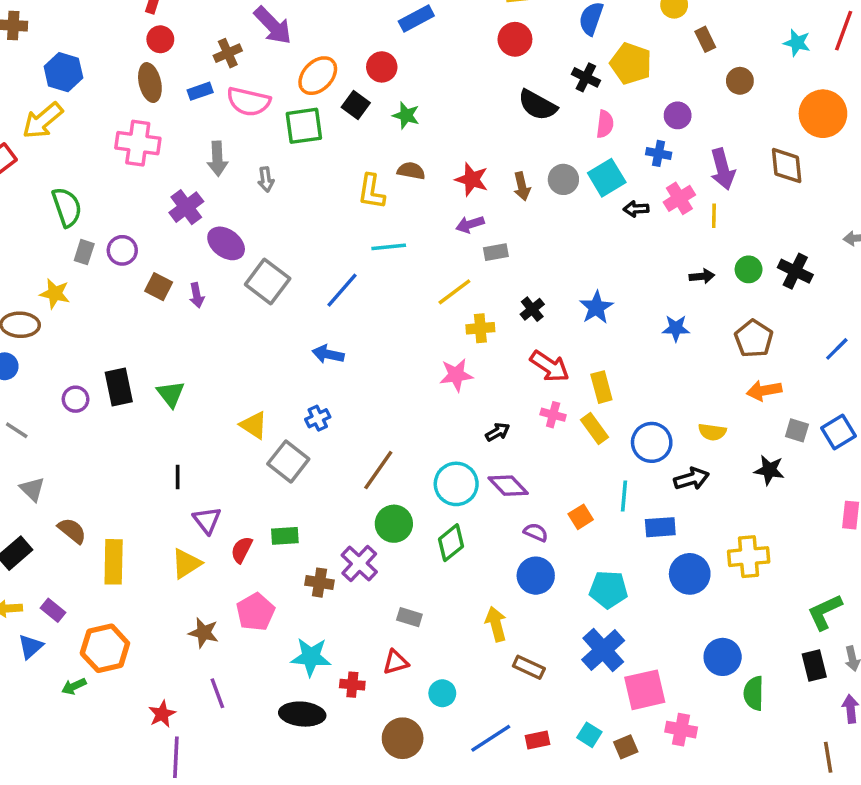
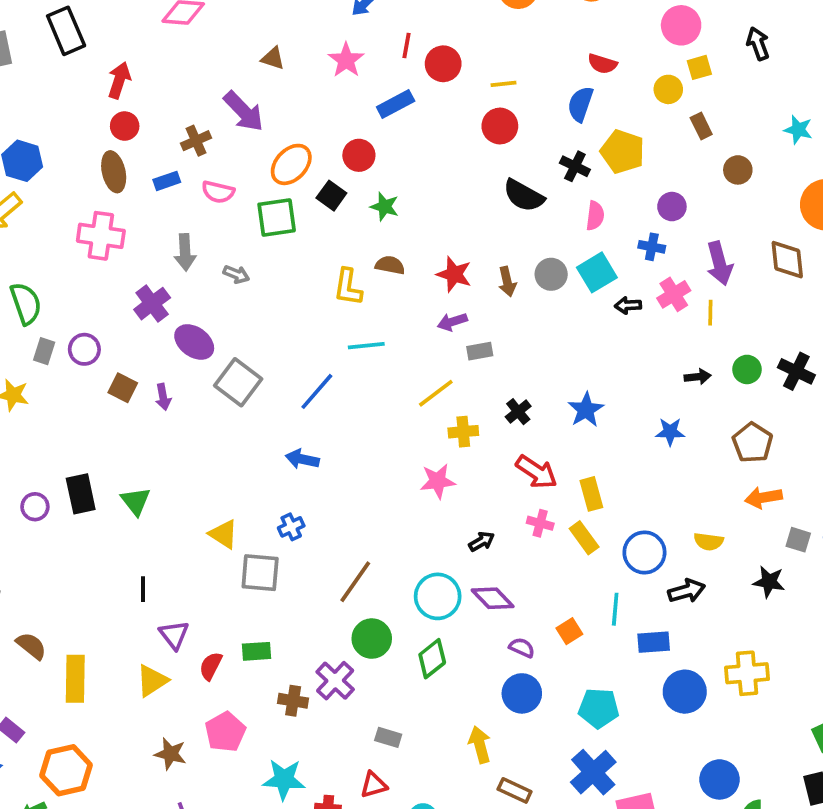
pink semicircle: (249, 102) -> (218, 192), size x0.7
gray arrow: (266, 179) -> (236, 274), turned -60
gray square: (288, 461) -> (260, 573), turned -33

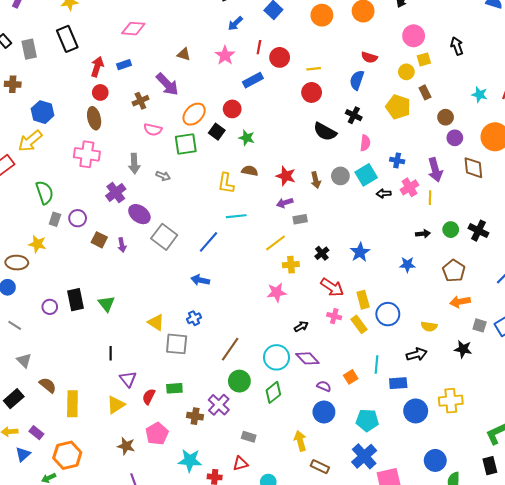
yellow pentagon: (623, 152) -> (398, 107), moved
blue rectangle: (167, 181) -> (124, 65), moved
purple circle: (672, 207) -> (455, 138), moved
blue circle: (644, 552) -> (388, 314), moved

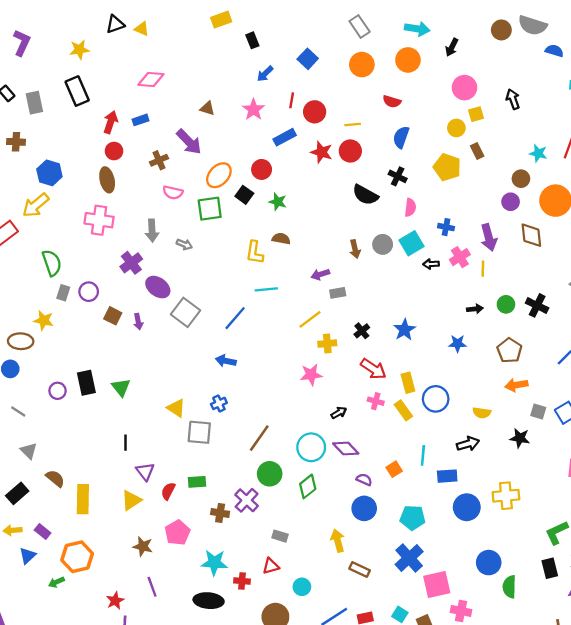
red semicircle: (369, 57) -> (392, 101), moved
brown circle: (446, 117) -> (521, 179), moved
red star: (286, 176) -> (322, 152), moved

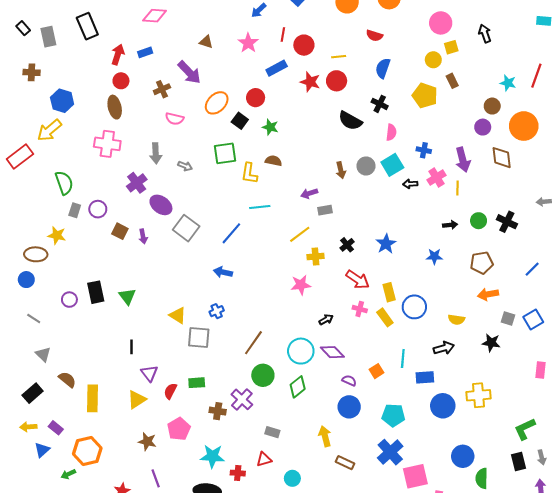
green square: (210, 209) -> (225, 153), moved
brown pentagon: (509, 350) -> (482, 263), turned 30

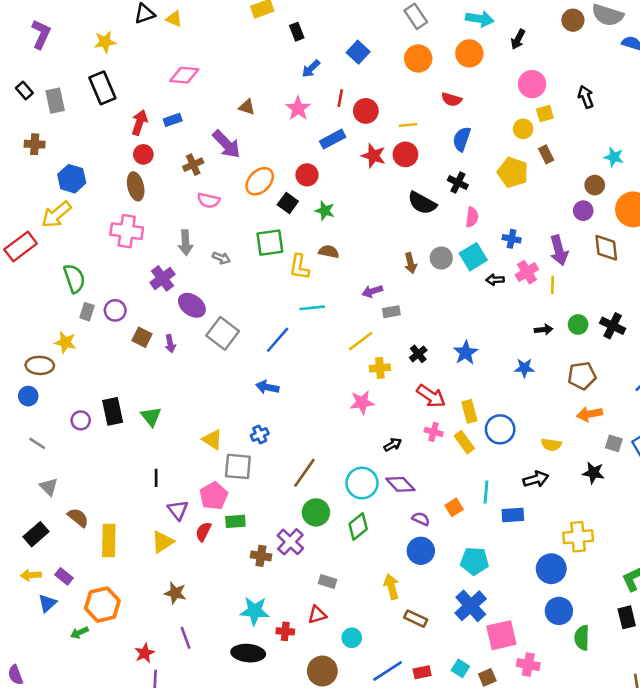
blue circle: (443, 406) -> (551, 569), moved
pink pentagon: (179, 429) -> (214, 496), moved

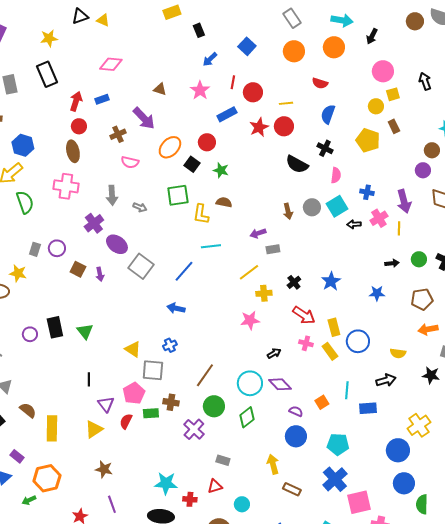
red star: (373, 156) -> (259, 127), turned 30
green semicircle: (74, 278) -> (25, 202), moved
yellow cross: (578, 537) -> (419, 425), turned -30
brown cross: (261, 556) -> (171, 402), moved

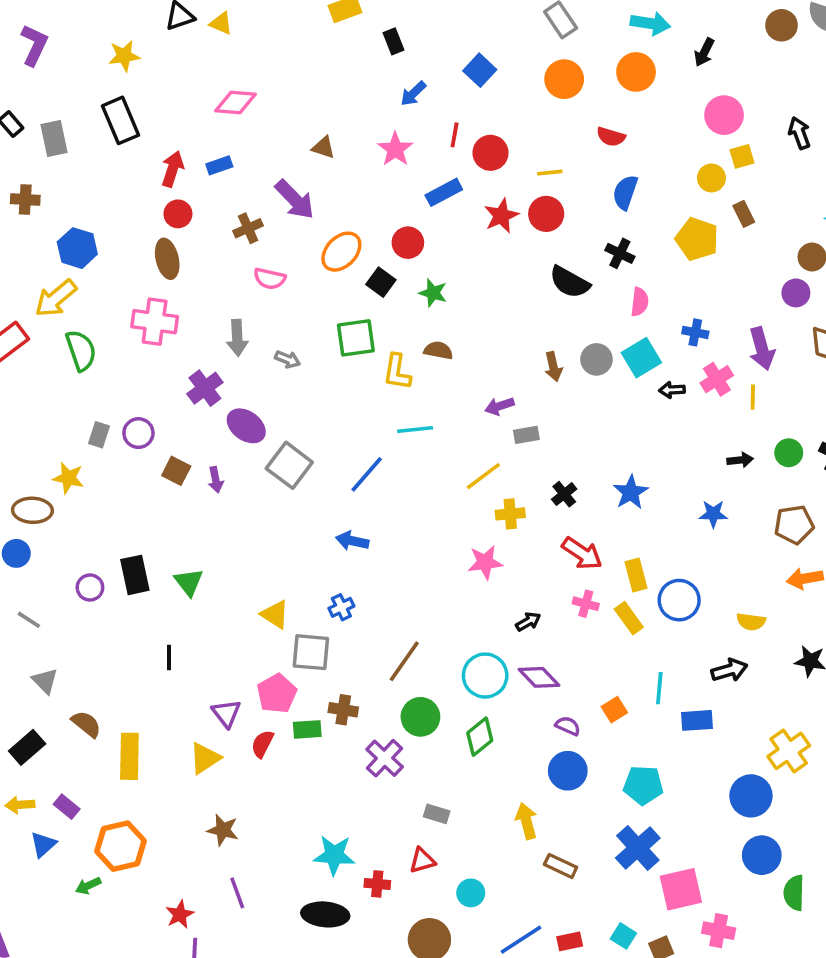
black line: (89, 379) -> (169, 658), moved

